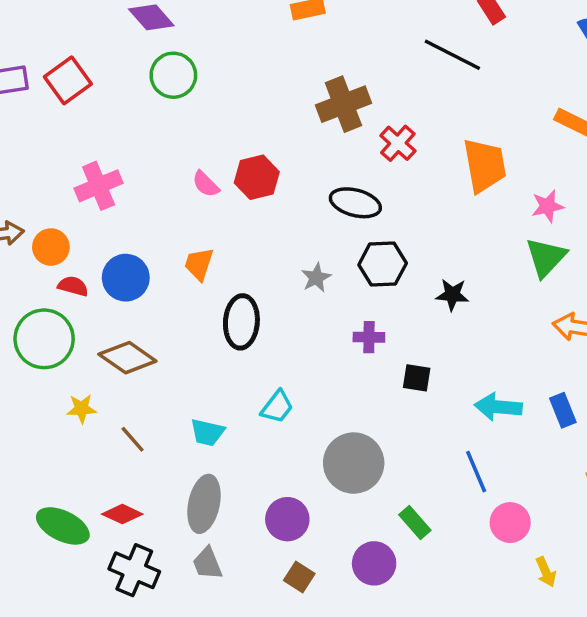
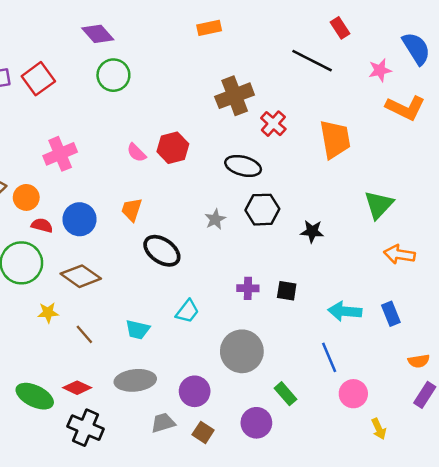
pink star: (548, 206) -> (380, 70), moved
black ellipse: (241, 322) -> (162, 251), turned -60
purple cross: (369, 337) -> (248, 288), moved
gray ellipse: (204, 504) -> (135, 380), turned 72
gray trapezoid: (207, 563) -> (163, 423), moved, turned 95

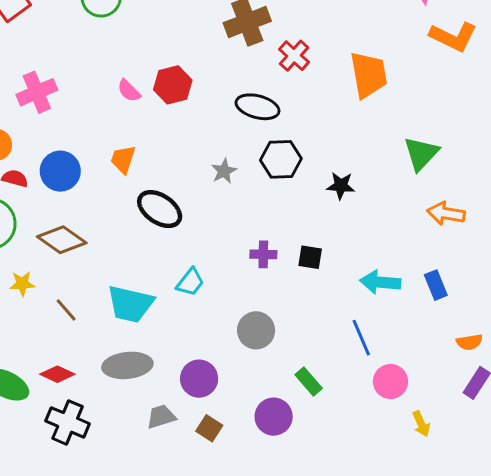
cyan trapezoid: (138, 330) -> (130, 304), size x1.6
gray circle: (242, 351) -> (256, 330), size x0.7

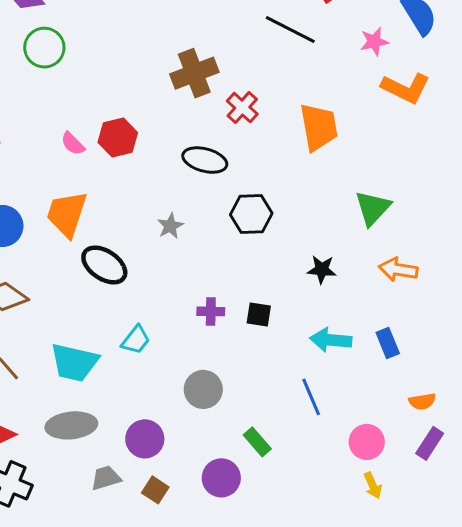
orange trapezoid: (123, 159) -> (67, 214), size x1.6
black hexagon: (281, 159) -> (251, 214), moved
black star: (341, 186) -> (322, 269), moved
pink circle: (390, 381) -> (367, 442), moved

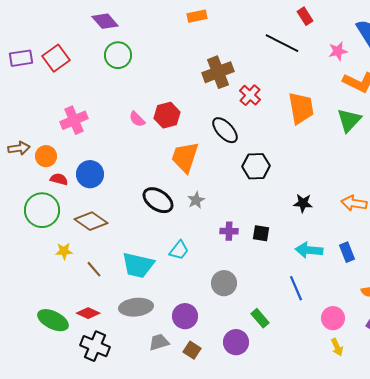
black ellipse: (205, 160) -> (225, 130), turned 32
green triangle: (373, 208) -> (349, 120), moved
orange trapezoid: (67, 214) -> (185, 157), moved
gray star: (170, 226) -> (196, 200), moved

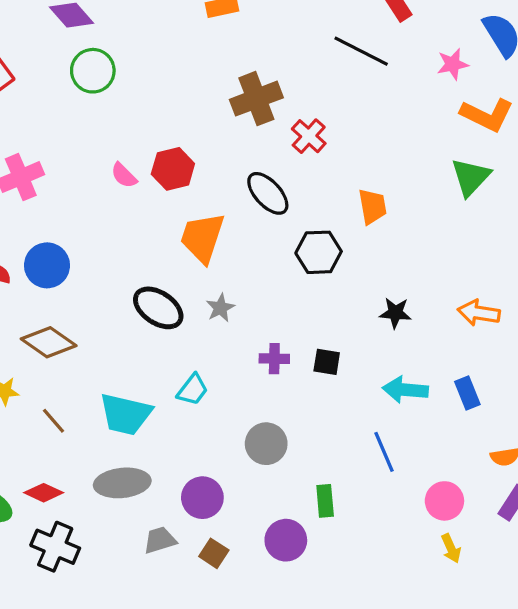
orange trapezoid: (301, 108) -> (373, 206), moved, size x0.7
green rectangle: (260, 318) -> (325, 501), turned 36

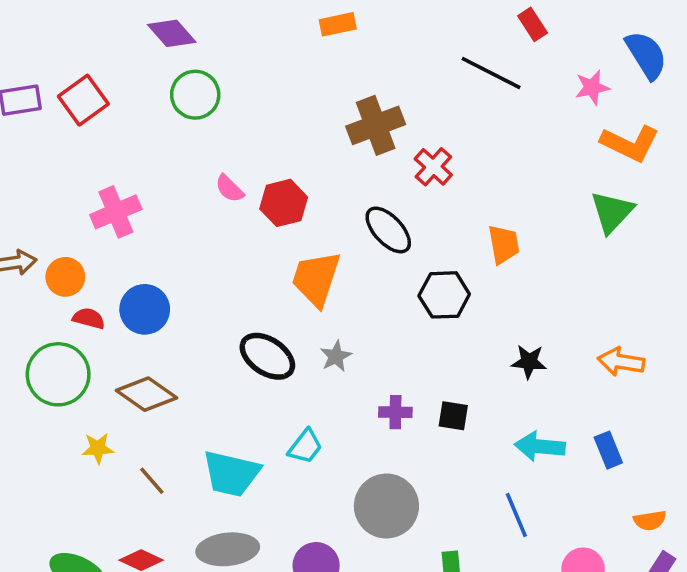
pink semicircle: (124, 175) -> (229, 188), moved
gray circle: (266, 444) -> (386, 506), size x1.4

